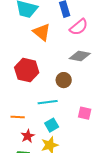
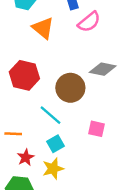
gray diamond: (80, 56) -> (103, 69), moved
brown circle: (64, 80) -> (70, 88), size x1.5
cyan line: (48, 102) -> (50, 115), turned 48

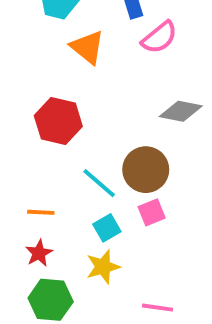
brown circle: (70, 88) -> (146, 170), moved
pink square: (97, 129) -> (152, 212), moved, turned -35
red star: (26, 157) -> (39, 253), moved

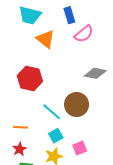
pink square: (152, 212) -> (80, 148), moved

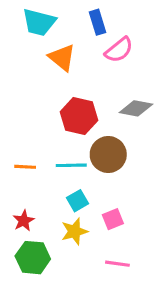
red hexagon: (30, 79) -> (79, 116), moved
cyan line: (52, 112) -> (71, 165), turned -42
orange line: (21, 127) -> (25, 167), moved

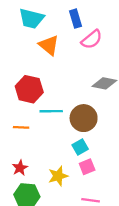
red hexagon: (79, 116) -> (29, 89), moved
cyan line: (71, 165) -> (51, 111), moved
cyan square: (77, 201) -> (80, 147), moved

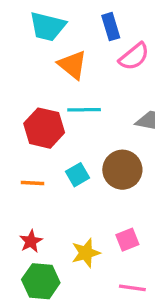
cyan line: (51, 111) -> (84, 110), moved
cyan square: (80, 147) -> (77, 175), moved

